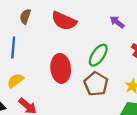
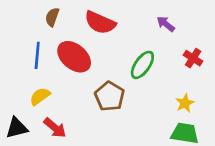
red ellipse: (61, 68) -> (74, 57), moved, turned -44
brown pentagon: (96, 84) -> (110, 96), moved

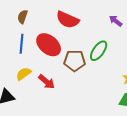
brown semicircle: (52, 17) -> (23, 17), moved
brown pentagon: (110, 96) -> (75, 61), moved, turned -30
red arrow: (55, 128) -> (47, 82), moved

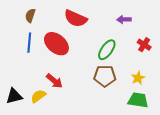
purple arrow: (116, 21) -> (124, 19), turned -40
brown pentagon: (75, 61) -> (105, 76), moved
yellow semicircle: (24, 74) -> (38, 96), moved

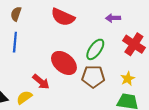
red ellipse: (56, 44) -> (64, 63), moved
red cross: (144, 45) -> (134, 44), size x1.5

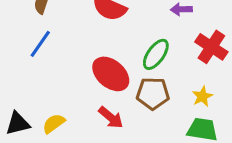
blue line: (15, 42) -> (40, 44), turned 30
red arrow: (41, 82) -> (111, 117), moved

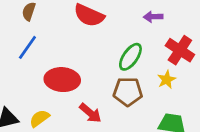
red ellipse: (111, 74) -> (62, 80), moved, turned -36
yellow star: (202, 96) -> (167, 80), moved

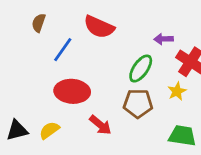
purple arrow: (153, 17) -> (163, 39), moved
blue line: (27, 47) -> (63, 50), moved

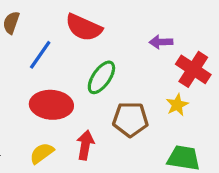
green ellipse: (141, 69) -> (101, 77), moved
red arrow: (100, 125) -> (85, 145), turned -120
yellow semicircle: (49, 130) -> (42, 153), moved

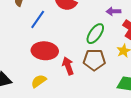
green ellipse: (101, 77) -> (95, 34), moved
red arrow: (85, 145) -> (68, 66), moved, turned -30

